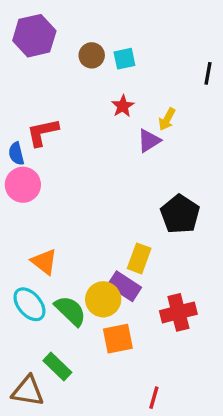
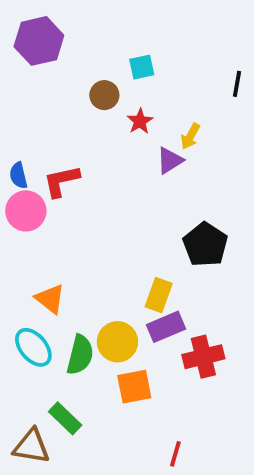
brown circle: (92, 55) -> (104, 95), moved
red L-shape: (43, 132) -> (61, 181), moved
purple rectangle: (124, 286) -> (166, 327), moved, turned -56
green semicircle: (70, 311) -> (80, 355), turned 60

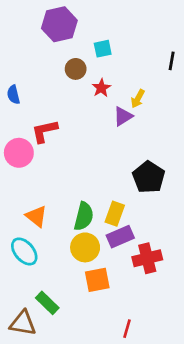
purple hexagon: (39, 41) -> (59, 24), moved
blue semicircle: (18, 175) -> (13, 95), moved
green semicircle: (80, 355) -> (84, 216), moved

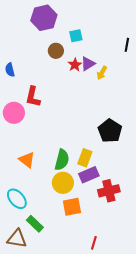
purple triangle: (123, 116) -> (88, 64), moved
red L-shape: (45, 131) -> (33, 97), turned -65
cyan ellipse: (24, 251) -> (17, 199), moved

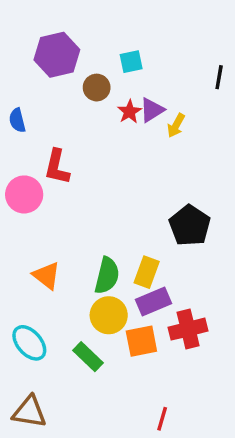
purple hexagon: (44, 18) -> (57, 55), moved
orange square: (72, 207) -> (141, 341), moved
green rectangle: (35, 224) -> (88, 357), moved

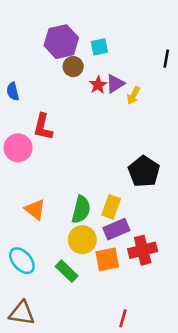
purple hexagon: (57, 55) -> (61, 42), moved

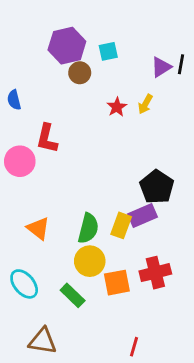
purple triangle: (115, 84) -> (161, 67), moved
red star: (98, 85) -> (117, 107), moved
purple rectangle: (116, 229) -> (143, 215), moved
brown triangle: (22, 313) -> (43, 341), moved

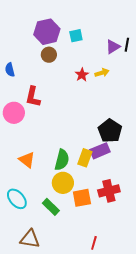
brown circle: (80, 73) -> (49, 55), moved
yellow arrow: (145, 104) -> (102, 73), turned -136

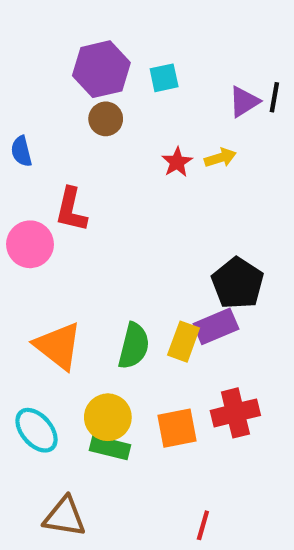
orange triangle: (27, 160) -> (58, 346), size x1.4
yellow circle: (63, 183) -> (108, 417), moved
green rectangle: (51, 207) -> (110, 448), turned -30

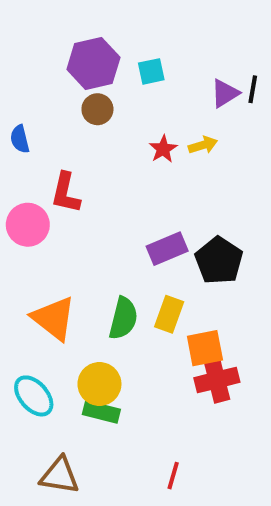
purple rectangle: (216, 326) -> (167, 249), moved
orange square: (177, 428) -> (205, 348), moved
red line: (203, 525) -> (173, 476), moved

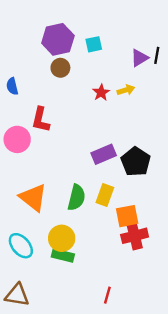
brown triangle: (60, 476) -> (17, 295), moved

